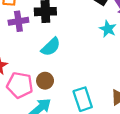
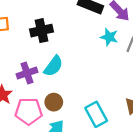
purple cross: (18, 21) -> (27, 73), moved

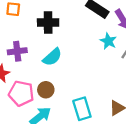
purple cross: (27, 73) -> (17, 51), moved

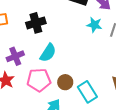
brown circle: (46, 90) -> (65, 82), moved
pink pentagon: (21, 93) -> (39, 80), moved

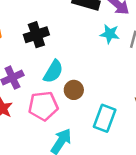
brown circle: (65, 82) -> (74, 90), moved
cyan rectangle: (87, 92) -> (105, 118), turned 55

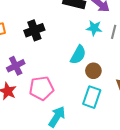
cyan semicircle: (53, 71) -> (78, 55), moved
brown circle: (74, 90) -> (93, 71), moved

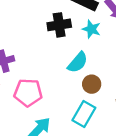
cyan star: (94, 28) -> (91, 29), moved
black cross: (34, 30) -> (59, 25), moved

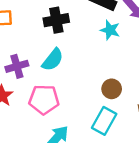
black cross: (59, 25) -> (56, 20), moved
cyan semicircle: (78, 62) -> (53, 60), moved

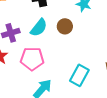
brown circle: (112, 89) -> (65, 26), moved

